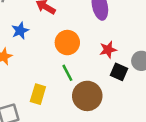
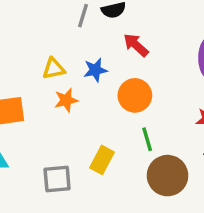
orange circle: (67, 43) -> (135, 95), moved

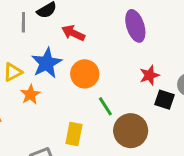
blue star: (95, 70) -> (47, 63), size x1.5

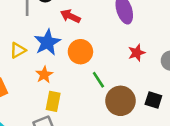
orange star: (30, 95) -> (44, 75), moved
black square: (165, 100) -> (153, 100), moved
yellow rectangle: (74, 134) -> (53, 101), moved

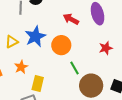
red arrow: (70, 16) -> (71, 19), moved
orange star: (44, 75) -> (21, 67), moved

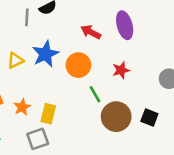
red star: (106, 48) -> (121, 70), moved
orange star: (21, 67) -> (22, 107), moved

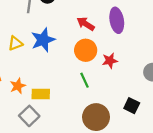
orange circle: (78, 65) -> (86, 50), moved
yellow rectangle: (48, 114) -> (41, 94), turned 72
brown circle: (116, 117) -> (96, 117), moved
gray square: (38, 139) -> (29, 116), turned -30

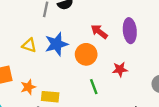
yellow triangle: (15, 43) -> (29, 45), turned 35
orange circle: (86, 50) -> (86, 54), moved

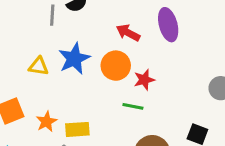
red star: (120, 69) -> (144, 80), moved
green line: (94, 87) -> (133, 106), turned -49

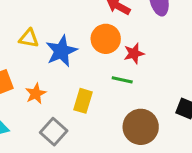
blue star: (74, 59) -> (61, 51), moved
yellow rectangle: (77, 129) -> (83, 101), moved, turned -70

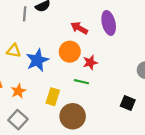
brown circle: (141, 127) -> (73, 116), moved
gray square: (54, 132) -> (18, 120), moved

